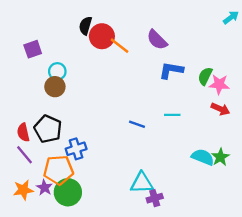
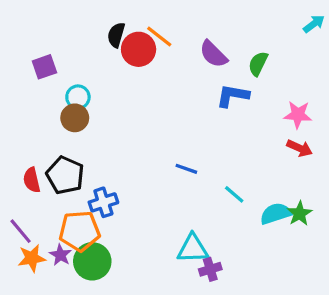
orange line: (119, 46) -> (159, 37), moved
green semicircle: (205, 76) -> (258, 64), moved
cyan line: (172, 115) -> (234, 194), moved, turned 42
purple line: (24, 155) -> (21, 231), moved
cyan semicircle: (203, 157) -> (276, 213), turned -40

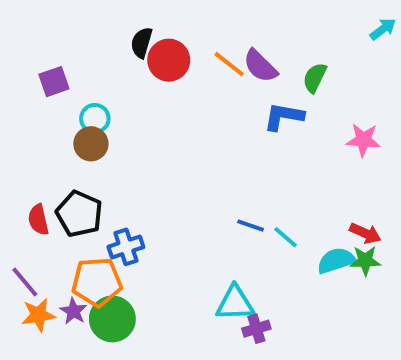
orange line: (159, 37) -> (229, 64), moved
red arrow: (300, 148) -> (365, 233), moved
blue line: (186, 169) -> (251, 226), moved
green star: (300, 213) -> (365, 261), turned 30

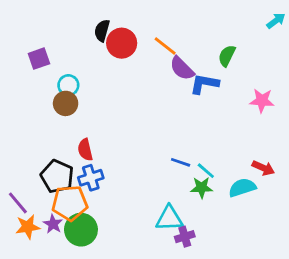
purple semicircle: (260, 66) -> (182, 68), moved
black pentagon: (79, 214) -> (57, 176), moved
red semicircle: (38, 220) -> (85, 150), moved
green star: (365, 261) -> (202, 188), moved

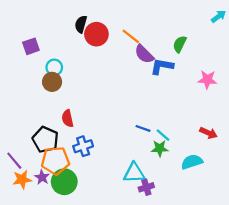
blue cross: (91, 178) -> (83, 146), moved
cyan semicircle: (242, 188) -> (192, 162), moved

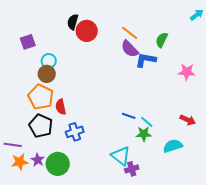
orange line: (131, 36) -> (130, 33), moved
purple line: (14, 161) -> (13, 145), turned -42
orange pentagon: (55, 161) -> (41, 97), moved, turned 30
cyan triangle: (134, 173) -> (121, 156), turned 40

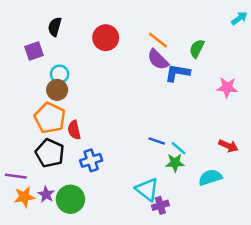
black semicircle: (73, 22) -> (55, 27), moved

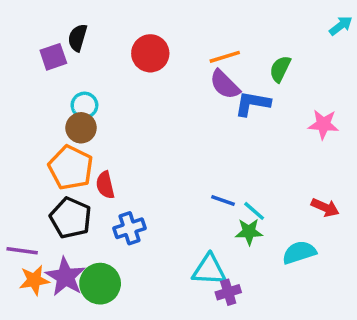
orange line: (158, 40) -> (225, 57), turned -55
purple square: (34, 51) -> (53, 57), moved
cyan triangle: (147, 190) -> (209, 270), turned -35
purple star: (46, 194) -> (65, 277), size x1.6

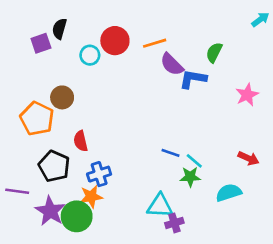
orange line: (225, 57) -> (155, 43), moved
cyan circle: (84, 105) -> (90, 55), moved
pink star: (323, 124) -> (247, 95), turned -30
orange pentagon: (71, 168) -> (37, 119), moved
orange star: (34, 280) -> (91, 197), moved

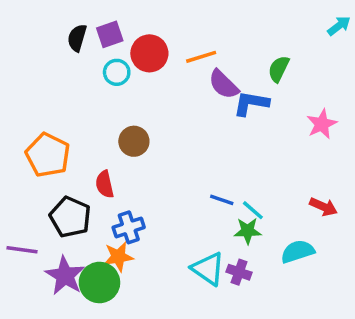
purple square: (41, 43) -> (110, 34), moved
brown circle: (62, 97) -> (134, 141), moved
cyan triangle: (160, 206) -> (208, 269), turned 32
purple cross: (174, 223) -> (239, 272), moved, turned 36

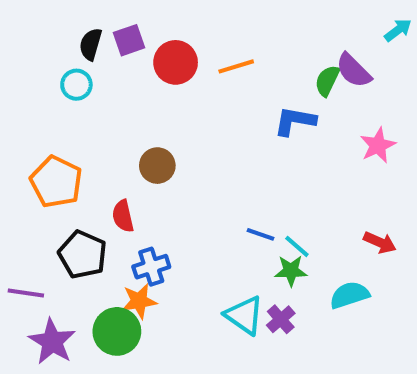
cyan circle: (117, 72) -> (76, 85), moved
purple semicircle: (223, 84) -> (354, 70), moved
purple cross: (239, 272) -> (281, 319), turned 30
purple star: (65, 276) -> (52, 342), moved

